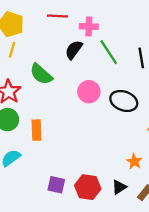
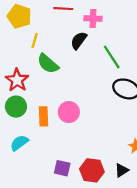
yellow line: (12, 50) -> (35, 41), moved
green line: (109, 52) -> (112, 57), moved
pink circle: (89, 92) -> (69, 112), moved

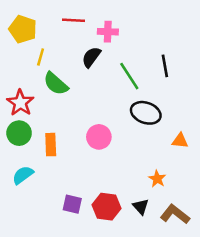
pink circle: (69, 112) -> (99, 137), moved
black triangle: (122, 170) -> (141, 207), turned -40

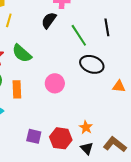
green semicircle: (56, 84) -> (22, 53), moved
orange star: (157, 179) -> (86, 127), moved
black triangle: (141, 207) -> (87, 148), moved

